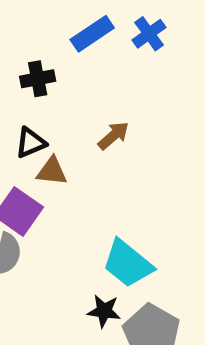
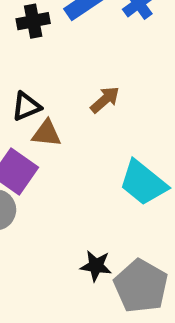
black cross: (38, 79) -> (33, 21), moved
cyan trapezoid: (128, 264) -> (143, 183), moved

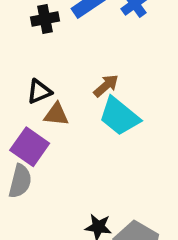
cyan trapezoid: (143, 183) -> (119, 116), moved

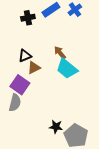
brown arrow: (106, 86) -> (60, 53), turned -88
brown triangle: (56, 114) -> (34, 68), turned -32

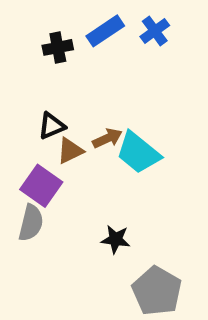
brown arrow: (60, 53) -> (107, 138), moved, turned 104
black star: (56, 127) -> (116, 239), moved

